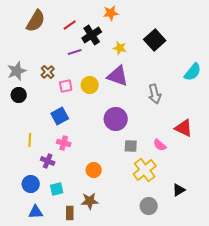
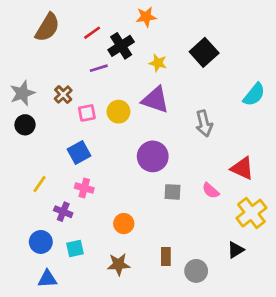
yellow line: (30, 140) -> (39, 184), turned 32
yellow cross: (145, 170) -> (251, 213), moved
brown rectangle: (70, 213) -> (166, 256), moved

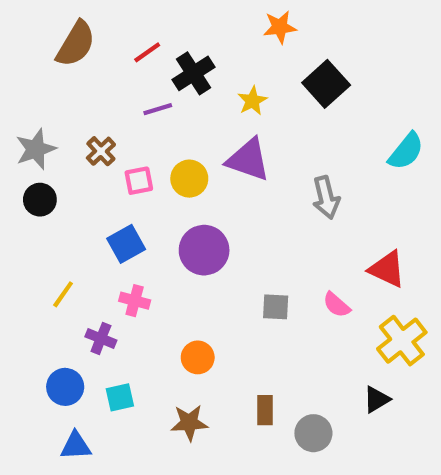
orange star: (146, 17) -> (280, 27), moved
yellow star: (158, 63) -> (252, 101), turned 30
purple circle: (153, 156) -> (204, 250), moved

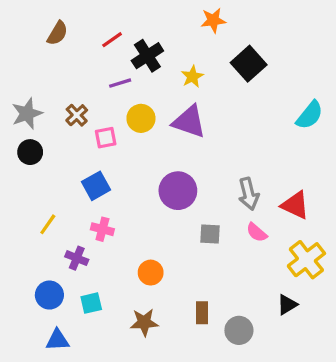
brown semicircle: (76, 44) -> (57, 33), size x0.7
yellow circle: (189, 179) -> (141, 118), moved
gray arrow: (326, 198) -> (249, 194), moved
purple circle: (204, 250) -> (178, 191), moved

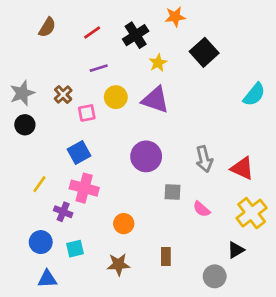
black cross: (147, 56) -> (136, 35), moved
pink cross: (102, 229) -> (84, 188), size x1.5
pink semicircle: (257, 232) -> (201, 209), moved
gray circle: (239, 330) -> (215, 276), moved

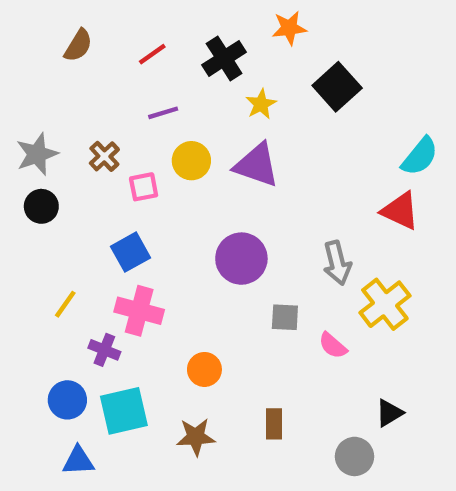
red triangle: (242, 168) -> (400, 211), moved
yellow cross: (252, 213) -> (385, 304), moved
cyan square: (75, 249) -> (124, 411), size x1.6

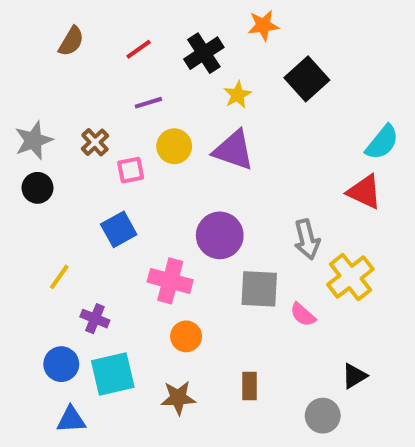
pink cross: (139, 311) -> (170, 281), moved
gray square: (285, 317) -> (259, 289), size x1.5

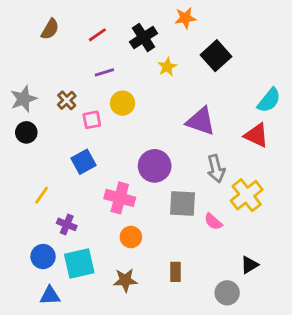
purple triangle: (234, 150) -> (201, 121), moved

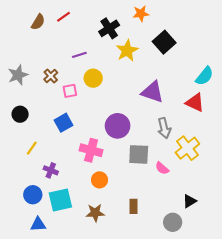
red line: (97, 35) -> (63, 17), moved
yellow star: (167, 67) -> (127, 51), size x1.5
black circle: (26, 132) -> (20, 114), moved

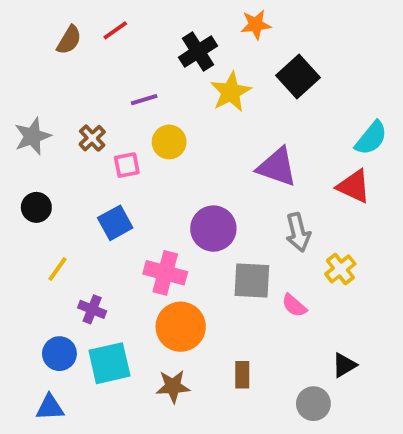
yellow cross: (187, 148) -> (340, 269), size x0.7
orange circle: (100, 180) -> (181, 327), size x1.6
blue triangle: (38, 224) -> (50, 407), moved

